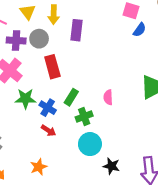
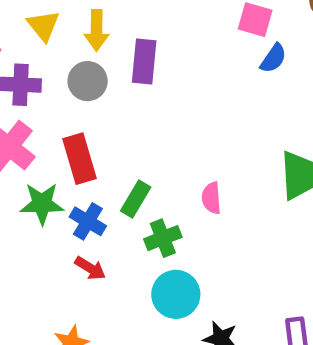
gray circle: (39, 39) -> (88, 81), moved
red rectangle: (52, 67) -> (80, 159), moved

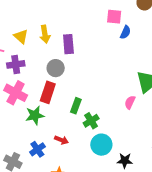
gray circle: (88, 81) -> (56, 68), moved
red rectangle: (80, 159) -> (48, 92), turned 45
pink semicircle: (211, 198) -> (130, 102), moved, turned 40
blue cross: (88, 221) -> (37, 149), moved, turned 35

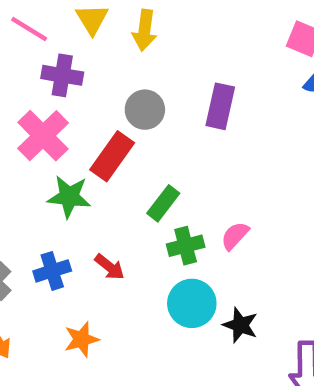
purple rectangle: (68, 44) -> (220, 106), moved
pink semicircle: (130, 102) -> (235, 236), moved
black star: (125, 161) -> (240, 325), moved

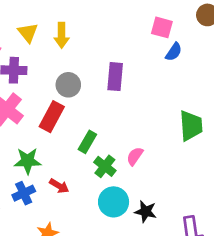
green star: (69, 197) -> (28, 161), moved
green cross: (186, 246) -> (105, 166), turned -30

